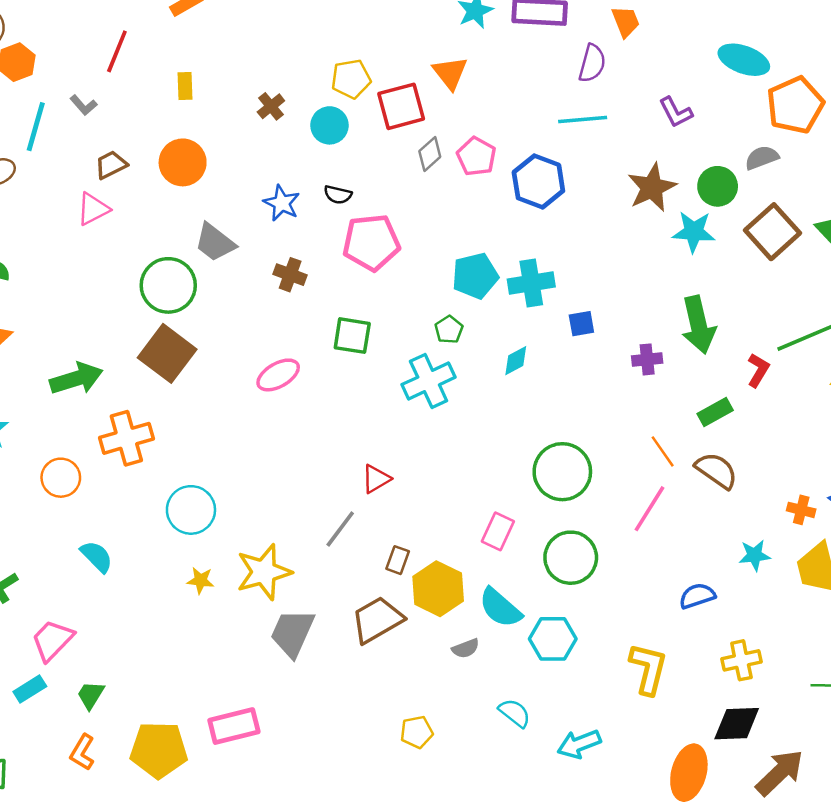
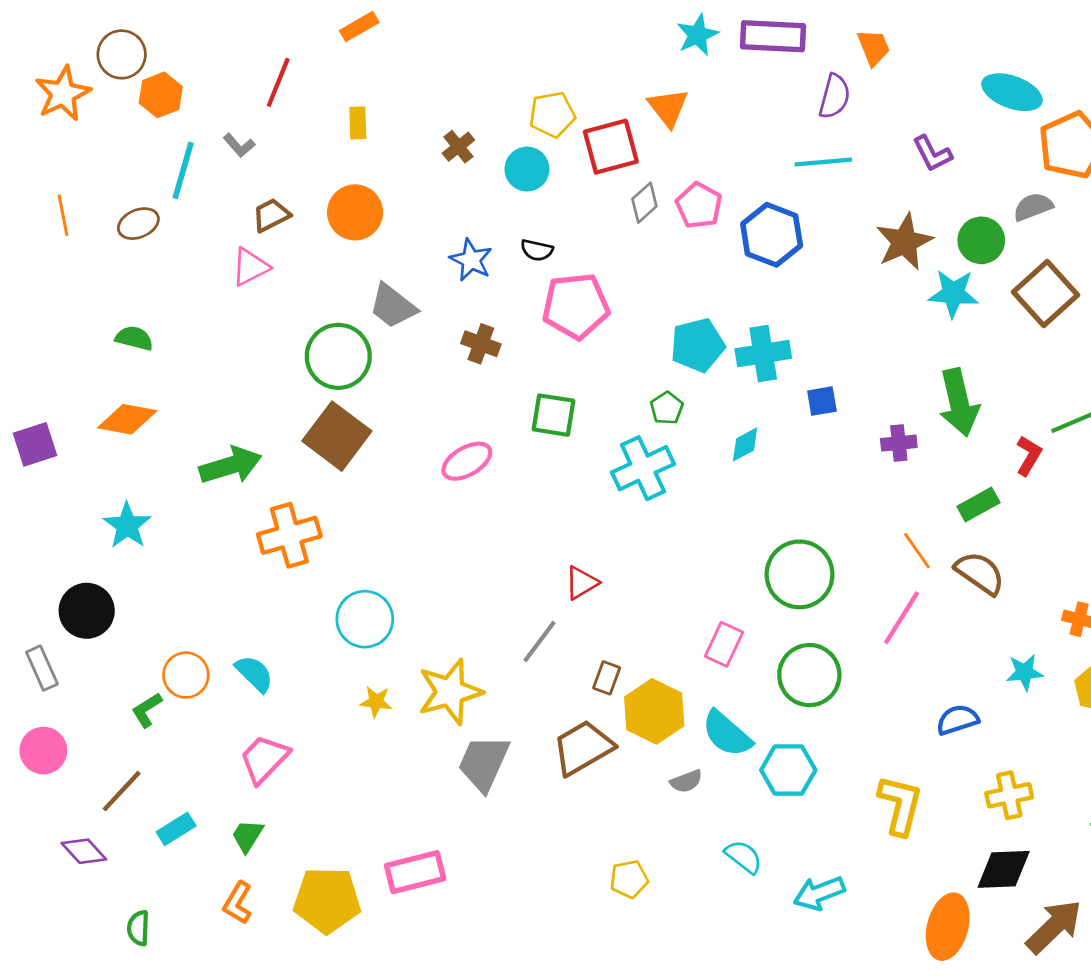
orange circle: (61, 478) -> (186, 675), moved
pink trapezoid: (52, 640) -> (264, 759), moved

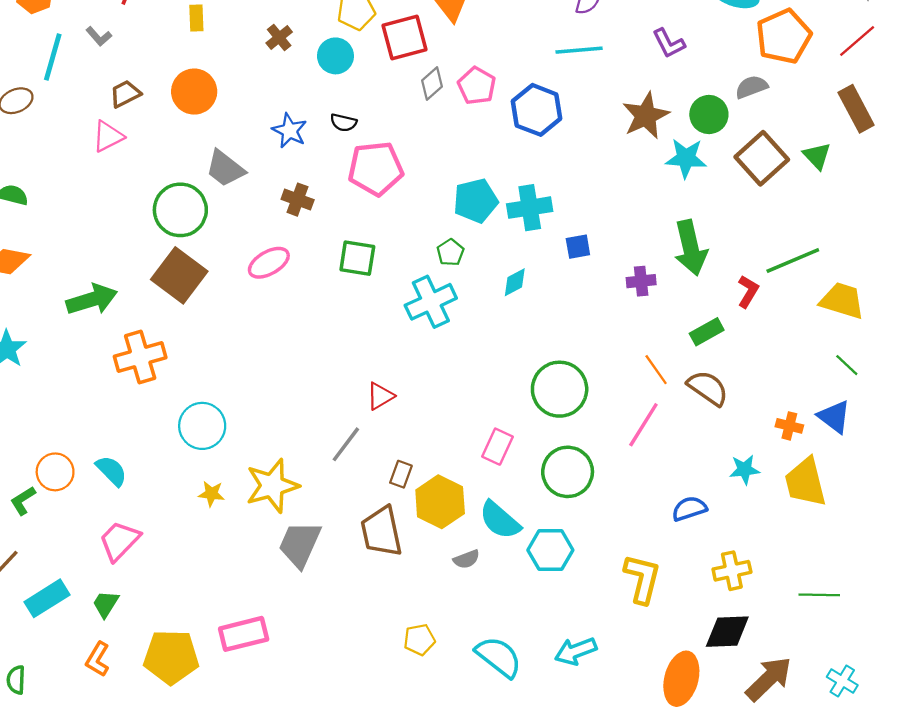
pink ellipse: (467, 461) -> (269, 263), moved
brown trapezoid: (583, 748) -> (381, 532), turned -72
cyan rectangle: (176, 829) -> (47, 598), size x1.4
cyan semicircle: (744, 857) -> (499, 657), moved, size x1.5

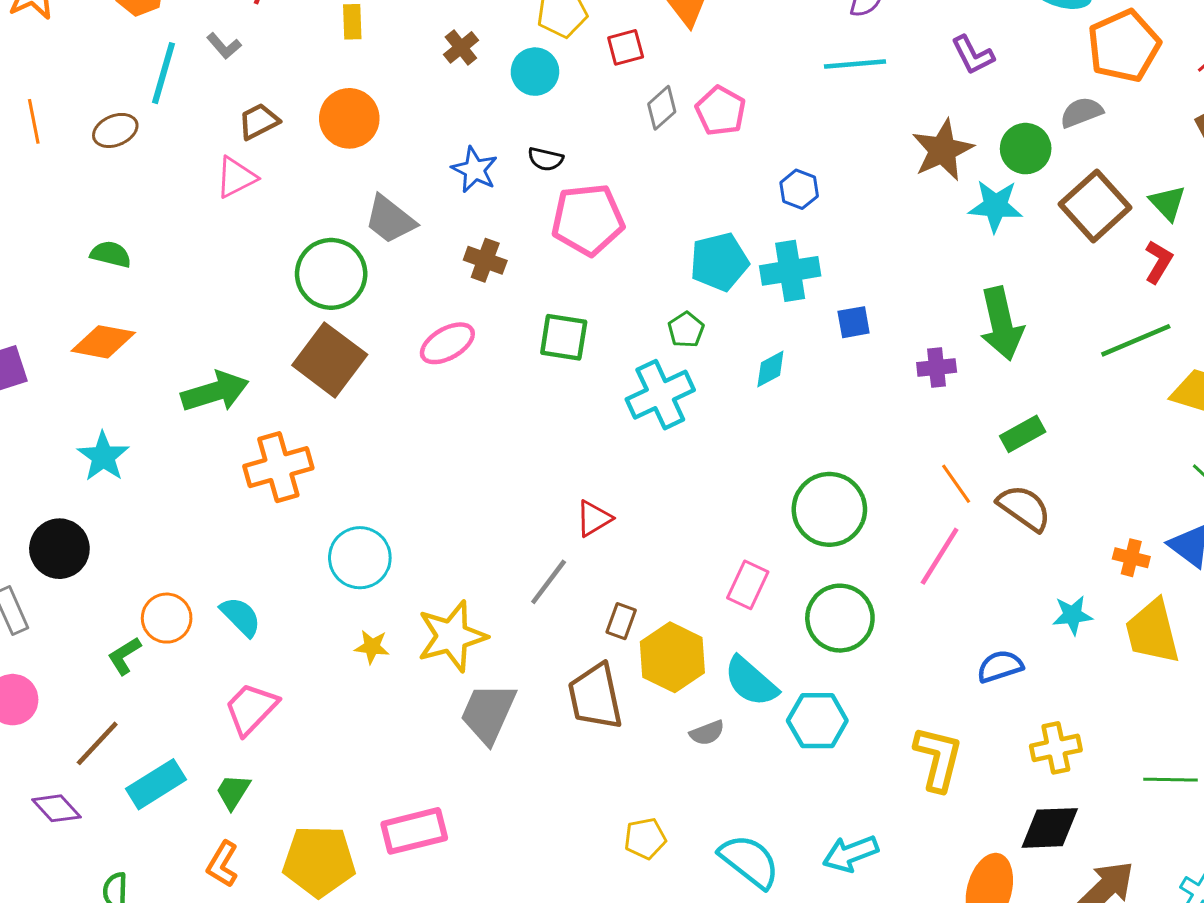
red square: (404, 38) -> (626, 47), size x0.6
blue hexagon: (537, 110) -> (799, 189), moved, size x0.6
red L-shape: (748, 291) -> (1158, 262), moved

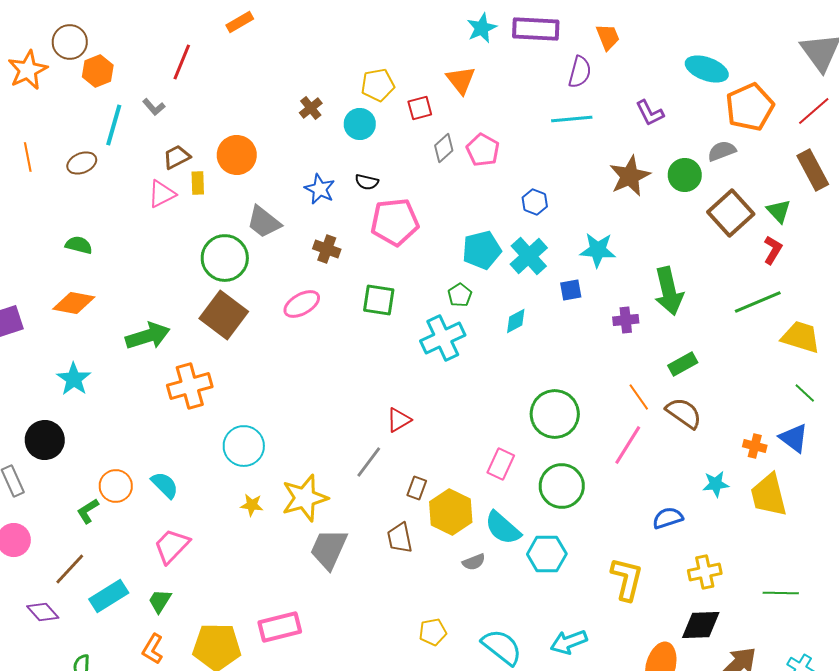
yellow rectangle: (352, 22) -> (198, 183), moved
cyan star: (995, 206) -> (598, 250), moved
cyan cross: (790, 271) -> (529, 256), turned -33
brown trapezoid: (595, 697) -> (400, 538), size x0.7

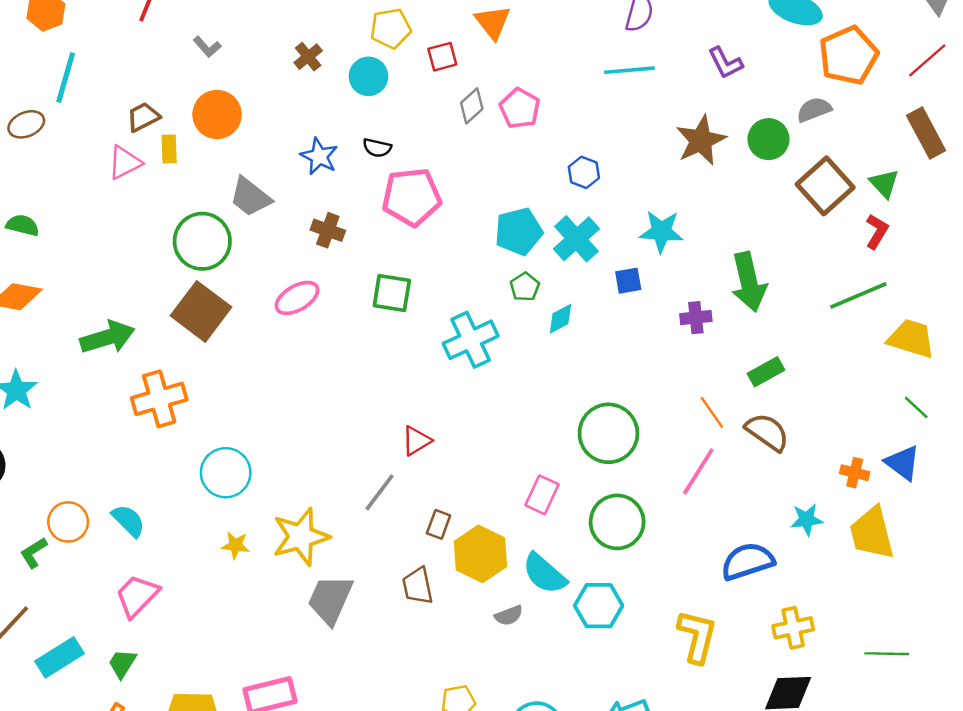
gray L-shape: (154, 107) -> (207, 47), moved
green pentagon: (460, 295) -> (525, 287), moved
blue semicircle: (668, 518) -> (748, 561), size x1.4

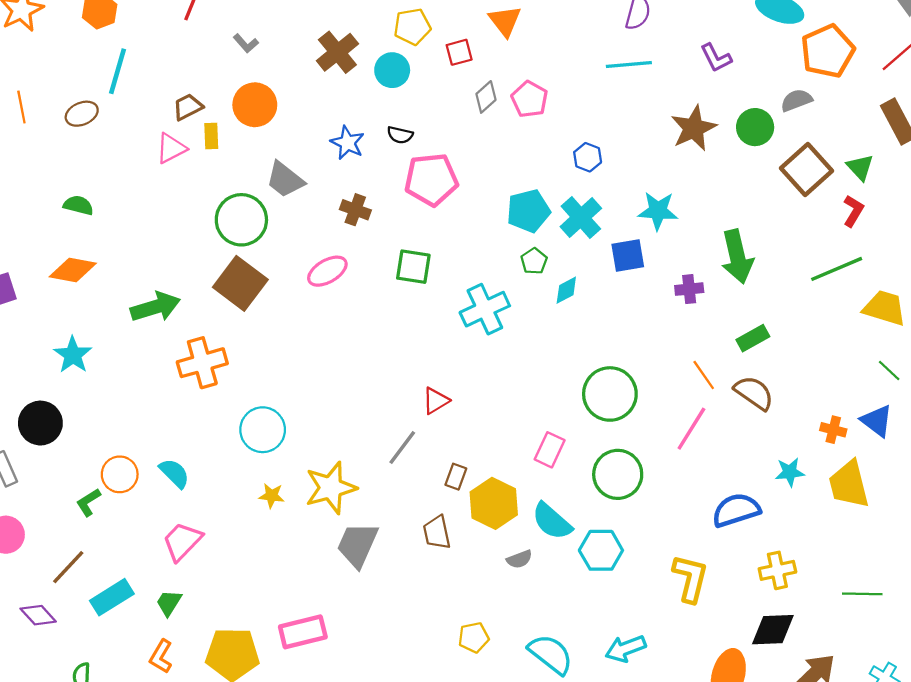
brown cross: (308, 57) -> (337, 52), size x1.6
blue square: (628, 281) -> (628, 256), size x1.4

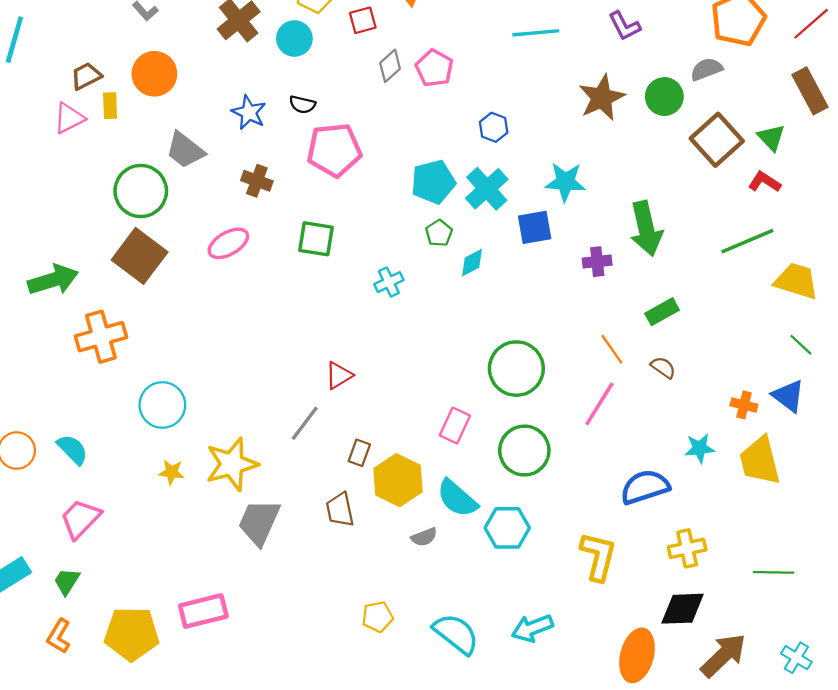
red L-shape: (853, 211) -> (764, 182), turned -88
cyan cross: (485, 309) -> (389, 282), size x0.6
brown semicircle: (754, 393) -> (663, 367), size x0.6

